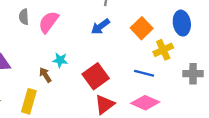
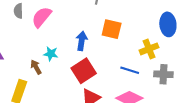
blue arrow: (100, 27) -> (82, 41), moved, turned 132
orange square: (142, 28) -> (112, 29), moved, turned -36
gray cross: (193, 74) -> (163, 74), moved

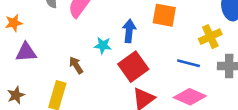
cyan star: (51, 54) -> (103, 45), moved

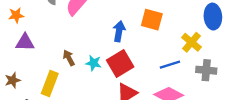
yellow cross: (210, 37) -> (192, 42), turned -30
cyan star: (103, 45) -> (93, 63), moved
blue line: (189, 63) -> (170, 65), turned -36

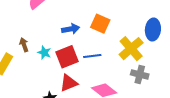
blue arrow: (119, 31) -> (71, 29), turned 60
yellow cross: (192, 42) -> (131, 49), size x1.4
blue line: (170, 65) -> (92, 56), moved

